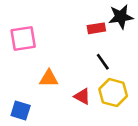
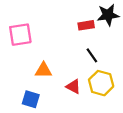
blue square: (21, 111) -> (31, 99), moved

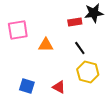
orange triangle: (43, 70) -> (46, 45), moved
red triangle: (73, 86) -> (59, 87), moved

